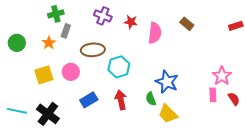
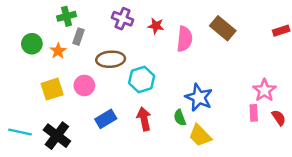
brown rectangle: (187, 24) -> (223, 28), size x1.5
green circle: (17, 43) -> (32, 44), moved

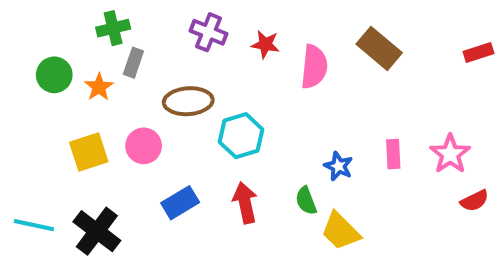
blue star: (199, 97) -> (338, 166), size x0.6
pink rectangle: (254, 113) -> (393, 154), moved
red semicircle: (279, 118) -> (474, 201), turned 98

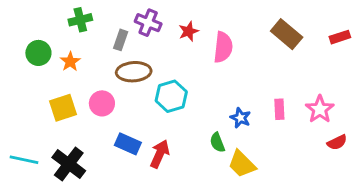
red star: (265, 44) -> (188, 31), turned -30
brown rectangle: (379, 48) -> (287, 34), moved
gray rectangle: (133, 63) -> (121, 40), moved
blue rectangle: (180, 203) -> (128, 144), turned 55
red arrow: (245, 203) -> (160, 154), moved, turned 36

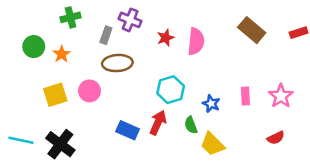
red star: (188, 31) -> (166, 38), moved
cyan hexagon: (171, 96) -> (171, 90), moved
red semicircle: (337, 142) -> (276, 138), moved
blue rectangle: (128, 144) -> (128, 130), moved
red arrow: (160, 154) -> (158, 123), moved

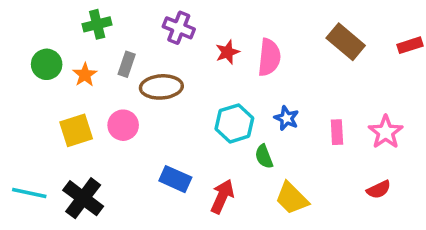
gray rectangle: (106, 35) -> (127, 64), moved
blue star: (211, 104) -> (287, 118), moved
red arrow: (158, 123) -> (222, 196), moved
green semicircle: (191, 125) -> (264, 156), moved

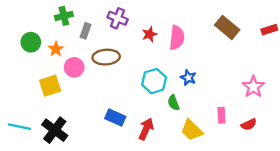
gray rectangle: (127, 64) -> (86, 31), moved
pink circle: (123, 125) -> (74, 67), moved
pink rectangle: (337, 132) -> (221, 115), moved

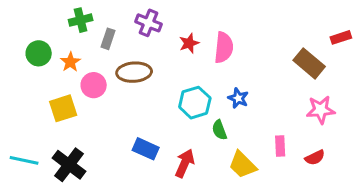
brown rectangle: (227, 27) -> (309, 63), moved
pink star: (253, 87) -> (321, 110), turned 30

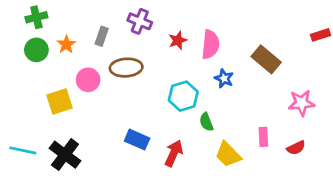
green cross: (81, 20) -> (36, 17), moved
orange star: (70, 62) -> (66, 44), moved
brown rectangle: (309, 63) -> (266, 59), moved
blue star: (238, 98) -> (224, 78), moved

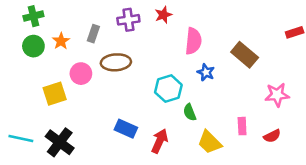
purple cross: (140, 21) -> (128, 20), turned -30
red star: (178, 40) -> (163, 15), moved

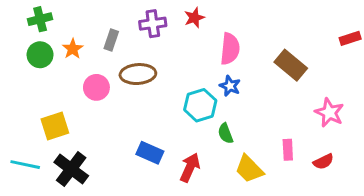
blue star: (206, 72) -> (230, 86), moved
yellow square: (55, 94) -> (55, 126), moved
pink star: (277, 95) -> (329, 113), turned 30

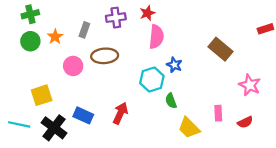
pink semicircle: (230, 49) -> (156, 37), moved
blue rectangle: (150, 153) -> (83, 115), moved
red arrow: (190, 168) -> (120, 113), moved

